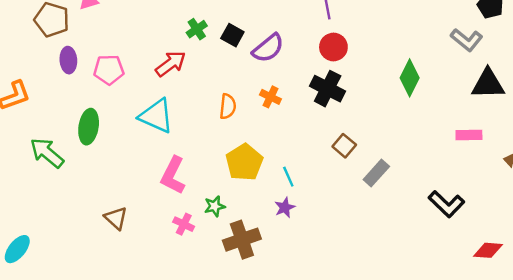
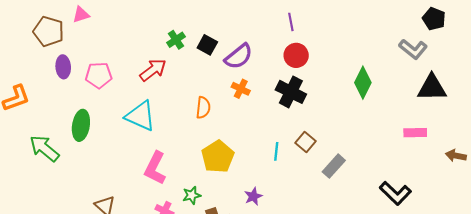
orange cross: (270, 97) -> (241, 89), moved
cyan line: (288, 177) -> (276, 151), moved, turned 30

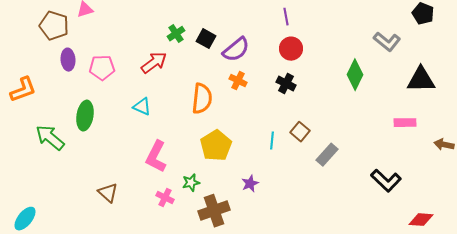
gray L-shape: (413, 49) -> (387, 42), moved
black cross: (291, 92) -> (286, 84), size x0.7
orange semicircle: (203, 108) -> (202, 99), size x1.4
cyan triangle: (140, 116) -> (142, 107), size x0.6

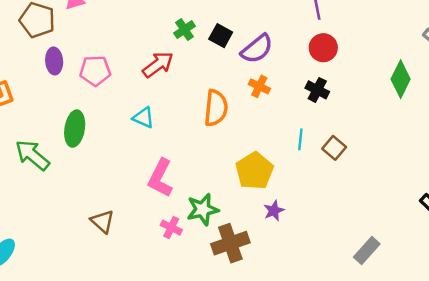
cyan line: (272, 141) -> (300, 139), moved
yellow pentagon: (216, 146) -> (254, 171), moved
gray rectangle: (327, 155) -> (367, 250), moved
green star: (191, 183) -> (203, 209), size x1.5

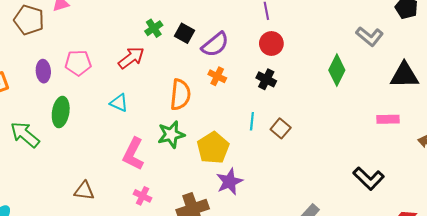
purple ellipse: (54, 61) -> (43, 71), moved
green star: (203, 209) -> (171, 135), moved
purple star: (274, 211) -> (229, 182), size x1.5
brown triangle: (102, 221) -> (84, 191), turned -35

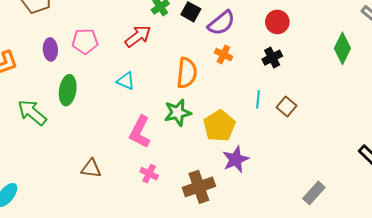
black cross: (266, 79) -> (272, 58), turned 36

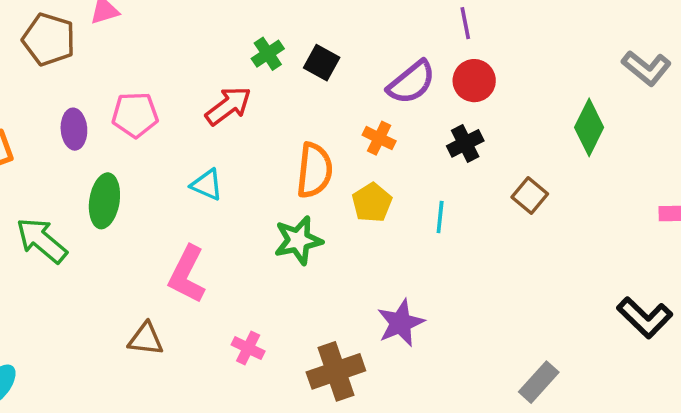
purple semicircle: (221, 23) -> (411, 82), moved
brown square: (286, 106) -> (530, 195), moved
yellow pentagon: (219, 126) -> (372, 203), moved, size x0.7
pink L-shape: (140, 132) -> (187, 274), moved

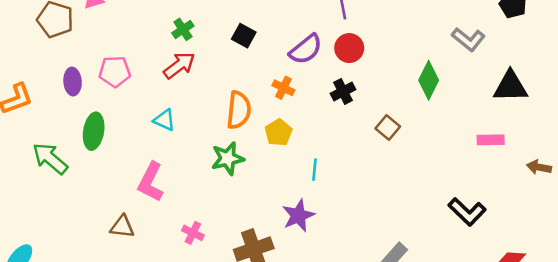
green cross: (268, 54) -> (183, 29), moved
cyan line: (440, 217) -> (314, 170), moved

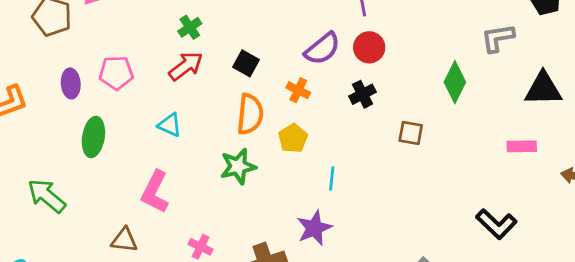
black square: (244, 36) -> (246, 63), moved
gray L-shape: (468, 39) -> (498, 38), turned 132
brown square: (388, 127) -> (411, 133), turned -30
green arrow: (50, 158) -> (47, 196), moved

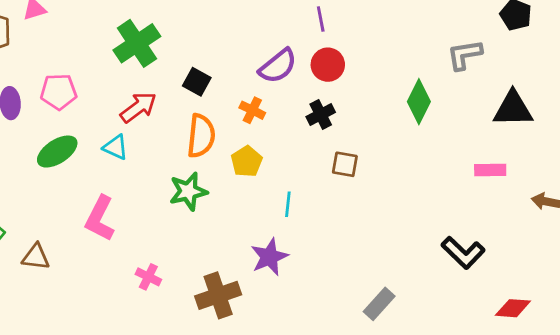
green cross: (190, 27) -> (137, 43), size x1.8
red arrow: (186, 66) -> (138, 107), moved
brown square: (411, 133) -> (345, 164), moved
green ellipse: (93, 137) -> (57, 152), moved, turned 48
brown triangle: (124, 240) -> (36, 257), moved

